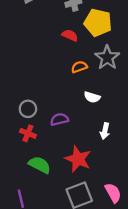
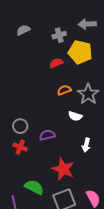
red semicircle: (70, 35) -> (56, 63), turned -48
gray star: (107, 58) -> (88, 94), moved
green semicircle: (40, 165) -> (34, 187), moved

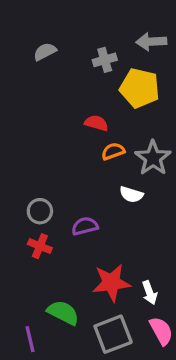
red semicircle: (56, 63) -> (96, 123), moved, turned 40
white arrow: (86, 145) -> (150, 293), moved, turned -32
red star: (63, 169) -> (111, 283), turned -30

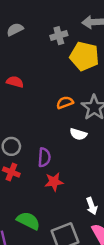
red semicircle: (96, 123) -> (15, 82), moved
purple semicircle: (85, 226) -> (44, 157), turned 108
red star: (111, 283) -> (54, 182), moved, size x0.7

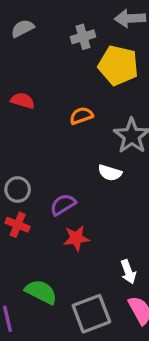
orange semicircle: (65, 103) -> (81, 116), moved
purple semicircle: (44, 157) -> (63, 205), turned -126

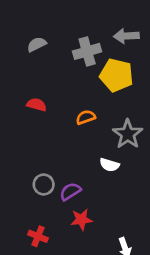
gray cross: (83, 37) -> (87, 51), size x1.4
gray circle: (18, 190) -> (44, 184), moved
red cross: (18, 225) -> (38, 236), moved

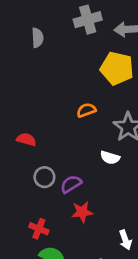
gray semicircle: (37, 44) -> (37, 38), turned 114
gray cross: (87, 51) -> (88, 20), moved
red semicircle: (37, 105) -> (26, 139), moved

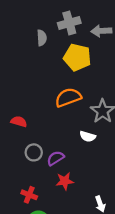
gray semicircle: (37, 38) -> (42, 38), moved
yellow pentagon: (117, 68) -> (77, 57), moved
orange semicircle: (86, 110) -> (68, 97), size x1.6

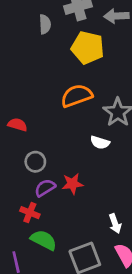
purple semicircle: (56, 158) -> (45, 188), moved
red star: (65, 181) -> (72, 184), moved

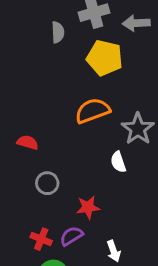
white semicircle: (100, 142) -> (118, 162), turned 54
purple semicircle: (45, 188) -> (71, 236), moved
white arrow: (115, 224) -> (114, 251), moved

